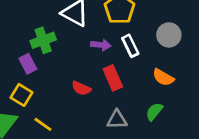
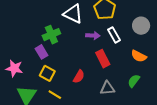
red semicircle: (81, 88) -> (79, 77), moved, turned -80
yellow square: (21, 95) -> (47, 73), moved

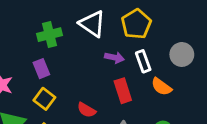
green cross: (51, 35) -> (49, 35), moved
orange semicircle: (139, 56) -> (161, 87), moved
red semicircle: (79, 77) -> (86, 110), turned 80

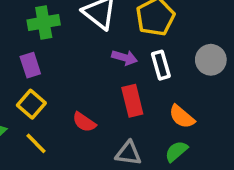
orange semicircle: (161, 87) -> (182, 117), moved

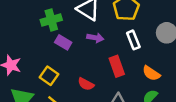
purple arrow: (125, 58) -> (95, 38), moved
purple rectangle: (30, 65) -> (63, 42), moved, turned -35

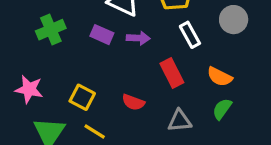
green cross: (51, 20) -> (51, 30), moved
purple rectangle: (63, 42) -> (102, 35), moved

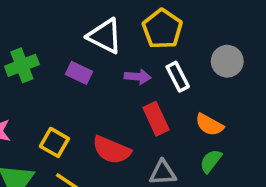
purple arrow: (138, 38) -> (138, 77), moved
red semicircle: (133, 102) -> (112, 150), size x1.5

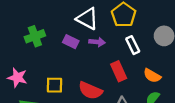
purple arrow: (138, 77) -> (97, 42), moved
yellow square: (54, 142) -> (54, 85), turned -30

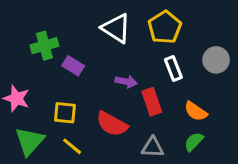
purple rectangle: (71, 42) -> (73, 66), moved
purple arrow: (97, 42) -> (126, 82), moved

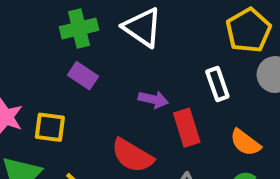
yellow pentagon: (165, 27) -> (249, 30), moved
green cross: (44, 46) -> (79, 28), moved
yellow square: (65, 113) -> (50, 127), moved

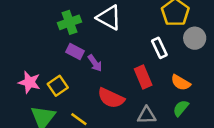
purple arrow: (153, 99) -> (95, 63), moved, turned 48
yellow square: (50, 127) -> (58, 86), turned -36

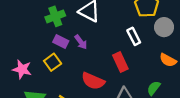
purple arrow: (95, 63) -> (81, 42), moved
orange semicircle: (181, 83) -> (168, 60), moved
yellow square: (58, 86) -> (53, 62), moved

